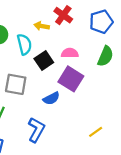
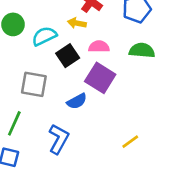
yellow arrow: (42, 26) -> (77, 23), moved
cyan semicircle: (24, 44) -> (44, 36), turned -102
green semicircle: (105, 56) -> (142, 50), turned -108

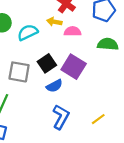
pink semicircle: (99, 47) -> (73, 31), moved
black square: (68, 56) -> (47, 63), moved
blue L-shape: (59, 139) -> (61, 117), moved

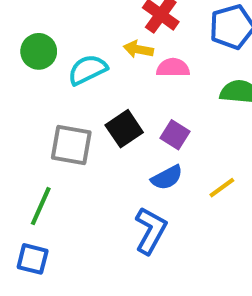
purple square: (74, 67) -> (175, 135), size x0.6
blue semicircle: (54, 86) -> (167, 178), moved
yellow line: (98, 119) -> (222, 188), moved

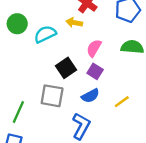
pink semicircle: (173, 68) -> (94, 48), moved, turned -60
gray square: (71, 145) -> (52, 96), moved

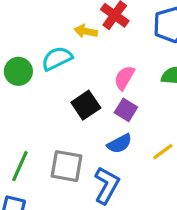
yellow arrow: (74, 23) -> (86, 31), moved
green circle: (17, 24) -> (18, 71), moved
gray square: (52, 96) -> (67, 166), moved

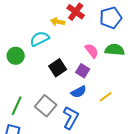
green circle: (18, 71) -> (16, 56), moved
pink semicircle: (124, 78) -> (92, 51), moved, turned 112
gray square: (67, 166) -> (46, 106), turned 30

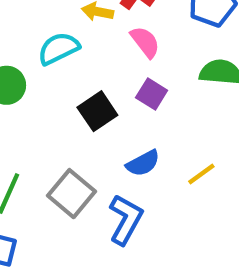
pink semicircle: (92, 51) -> (145, 42), moved
purple square: (83, 71) -> (152, 94), moved

